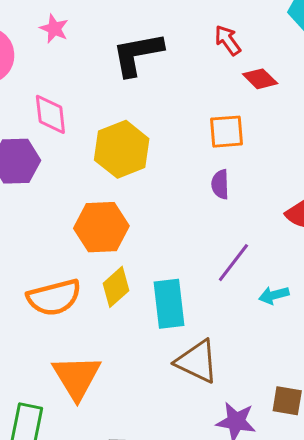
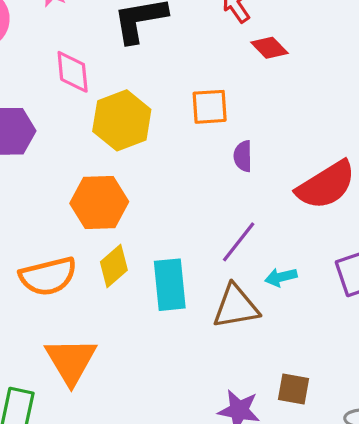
pink diamond: (50, 114) -> (73, 72), moved
orange square: (226, 132) -> (210, 107), moved
purple semicircle: (220, 184) -> (243, 156), moved
brown triangle: (197, 361) -> (236, 307), moved, turned -36

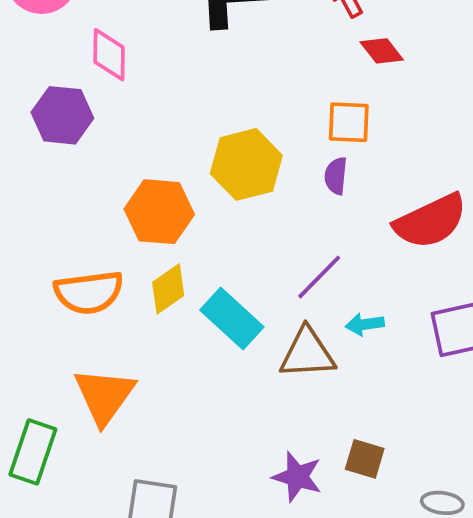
pink diamond: (73, 72) -> (109, 55), moved
orange square: (210, 107) -> (349, 122), moved
yellow hexagon: (122, 120) -> (246, 164), moved
cyan rectangle: (170, 285) -> (232, 319), turned -48

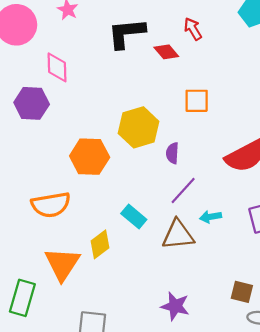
red diamond: (382, 51) -> (166, 52), moved
purple semicircle: (336, 176) -> (172, 153), moved
yellow diamond: (168, 289) -> (100, 244), moved
cyan rectangle: (232, 319) -> (134, 216), size x0.7
brown square: (365, 459) -> (242, 292), moved

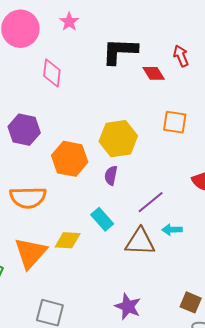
purple hexagon: (32, 103) -> (24, 130), moved
purple semicircle: (172, 153) -> (111, 175), moved
yellow diamond: (100, 244) -> (68, 240), turned 32

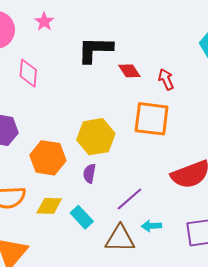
red arrow: (181, 56) -> (166, 79), moved
orange square: (175, 122) -> (152, 119), size x1.5
yellow diamond: (68, 240) -> (49, 206), moved

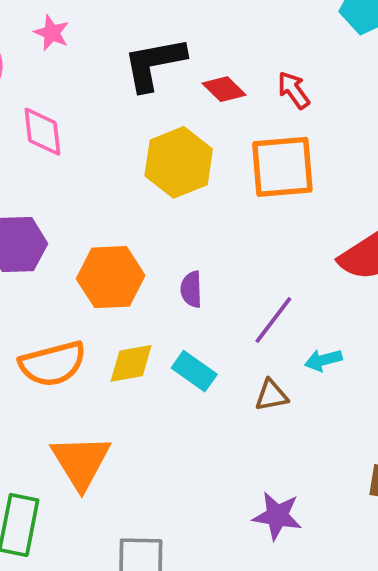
yellow hexagon: (96, 137) -> (179, 162), moved
brown triangle: (120, 239) -> (271, 395), size x0.6

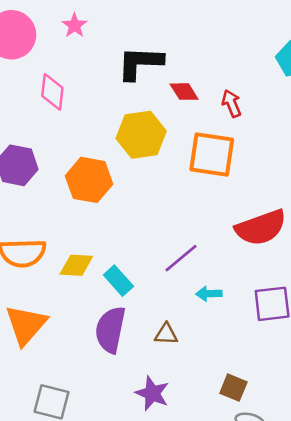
orange hexagon: (111, 277) -> (89, 180), moved
purple semicircle: (191, 289) -> (110, 330), moved, size x1.8
brown triangle: (271, 395) -> (166, 334), moved

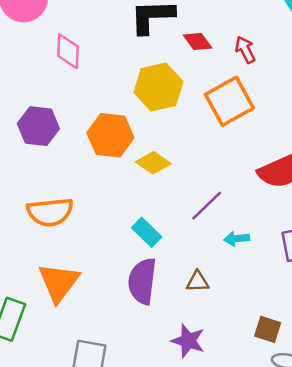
orange square: (212, 154) -> (229, 101), turned -33
yellow diamond: (76, 265) -> (153, 163), moved, turned 36

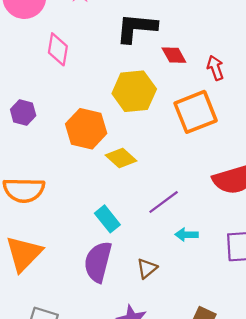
purple hexagon: (38, 126) -> (23, 113), size x0.7
brown triangle: (197, 282) -> (147, 268), turned -45

